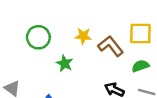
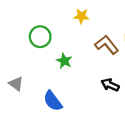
yellow star: (83, 36) -> (81, 16), moved

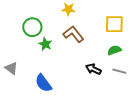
brown L-shape: (107, 45) -> (73, 34), moved
green star: (64, 61) -> (45, 44), moved

